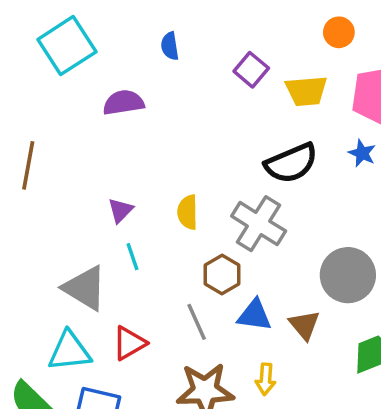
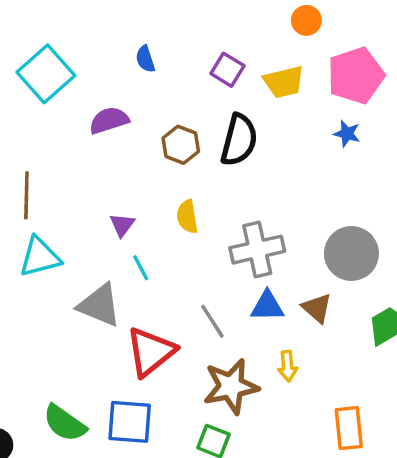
black semicircle: (291, 163) -> (239, 140), moved, turned -44
gray cross: (259, 224) -> (257, 250), moved, turned -36
brown hexagon: (222, 274) -> (181, 145), moved
red triangle: (129, 343) -> (151, 352), size x1.5
cyan triangle: (69, 351) -> (40, 257), moved

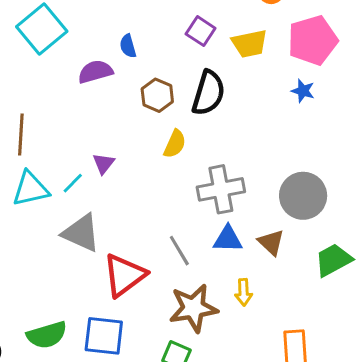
blue semicircle: (145, 59) -> (128, 46), moved
yellow semicircle: (187, 217) -> (175, 144), moved, turned -148
cyan line: (141, 268) -> (73, 183), moved, turned 70
green semicircle: (65, 423) -> (47, 335), turned -54

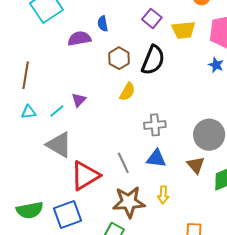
cyan triangle: (30, 189) -> (29, 112), size x0.6
gray cross: (221, 189) -> (155, 125), size x0.7
brown triangle: (271, 242) -> (196, 165), moved
blue square: (104, 336) -> (67, 215), turned -32

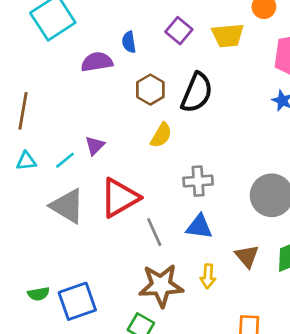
purple square: (152, 18) -> (179, 31), moved
yellow trapezoid: (184, 30) -> (228, 36), moved
brown triangle: (196, 165) -> (247, 256), moved
red triangle: (85, 176) -> (120, 198), moved
green semicircle: (30, 210) -> (38, 294), moved, size x0.6

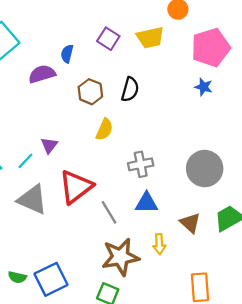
blue semicircle: (129, 42) -> (67, 54), turned 30
black semicircle: (197, 93) -> (130, 89), size x0.7
green semicircle: (38, 294) -> (17, 277), turned 30

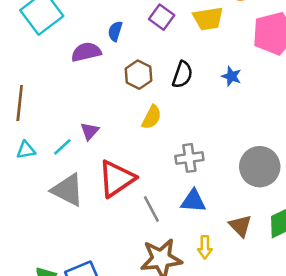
blue star: (204, 87) -> (231, 76), moved

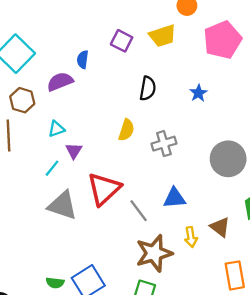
brown hexagon: (138, 75) -> (22, 100), moved
blue star: (231, 76) -> (198, 93), moved, turned 30
cyan triangle: (26, 150) -> (56, 129), moved
gray cross: (189, 158) -> (164, 144), moved
brown triangle: (240, 226) -> (220, 227), moved

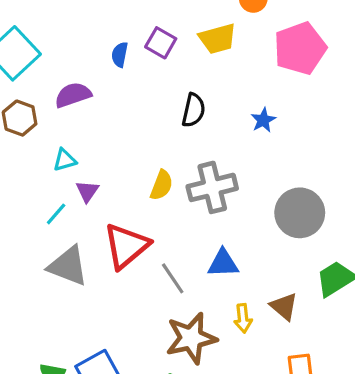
blue semicircle: (83, 59) -> (120, 55), moved
yellow semicircle: (126, 130) -> (162, 185), moved
gray cross: (164, 144) -> (212, 187), size x1.4

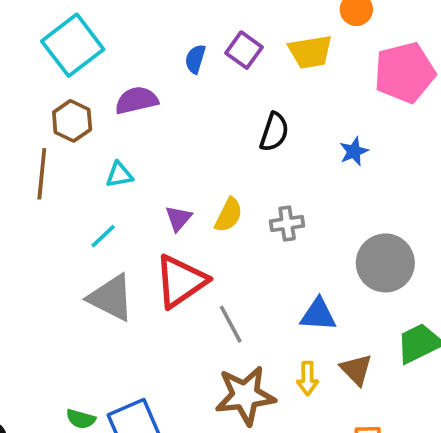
gray cross: (212, 187) -> (287, 224), size x0.6
purple triangle: (87, 191) -> (178, 218), moved
blue triangle: (223, 263) -> (318, 315), moved

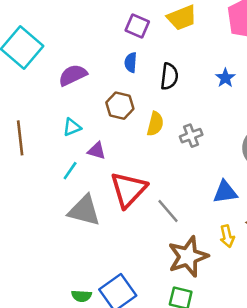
blue semicircle: (195, 59) -> (131, 62), moved
brown hexagon: (72, 121) -> (120, 106), moved
yellow semicircle: (229, 215) -> (155, 124), moved
purple triangle: (178, 218) -> (97, 151), moved, turned -42

